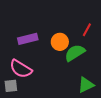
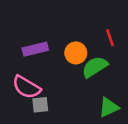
red line: (87, 30) -> (110, 38), turned -48
gray square: (11, 86) -> (40, 105), moved

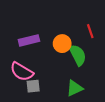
green semicircle: (95, 67) -> (78, 55), turned 95
green triangle: (109, 107) -> (75, 88), moved

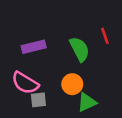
orange circle: (62, 44) -> (72, 84), moved
green semicircle: (78, 55) -> (79, 49), moved

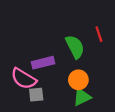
purple rectangle: (34, 47) -> (43, 63), moved
orange circle: (72, 84) -> (78, 80), moved

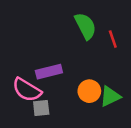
green semicircle: (75, 47) -> (85, 26), moved
green triangle: (82, 97) -> (110, 96), moved

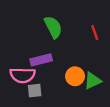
green semicircle: (85, 26) -> (53, 27), moved
pink semicircle: (27, 90) -> (23, 75), turned -30

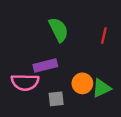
red line: (95, 33) -> (104, 36), turned 32
gray square: (35, 91) -> (56, 99), moved

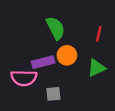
orange circle: (82, 83) -> (67, 55), moved
green triangle: (101, 88) -> (96, 68), moved

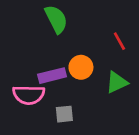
green semicircle: (56, 28) -> (56, 19), moved
red line: (99, 34) -> (119, 41), turned -42

